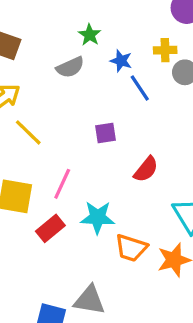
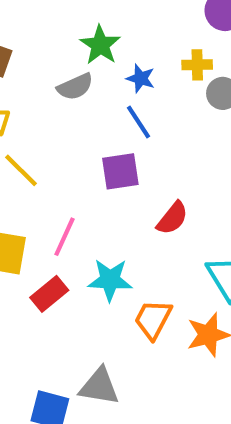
green star: (90, 35) -> (100, 45), size x1.4
blue line: (140, 88) -> (139, 122), moved
purple square: (106, 133) -> (120, 171), size x1.4
orange trapezoid: (131, 248) -> (153, 319), turned 100

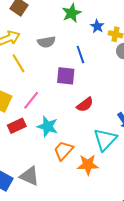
blue star: (141, 78) -> (97, 26), moved
gray semicircle: (75, 87) -> (46, 42), moved

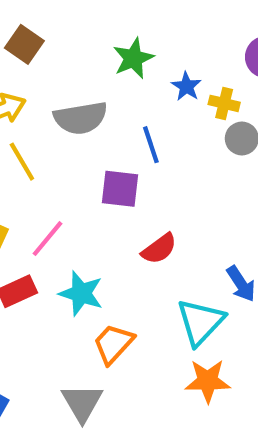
gray semicircle: (46, 42) -> (81, 118), size x1.4
orange star: (88, 165) -> (208, 381), moved
gray triangle: (30, 176) -> (82, 403), moved, turned 35

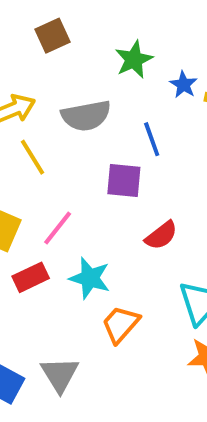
brown square: (24, 44) -> (52, 36), moved, turned 32
gray triangle: (82, 403) -> (60, 374), moved

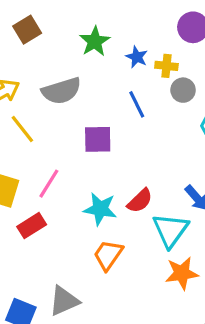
blue line: (152, 139) -> (137, 104), moved
red semicircle: (161, 235) -> (140, 201), moved
cyan star: (90, 278) -> (100, 209), moved
gray triangle: (60, 374) -> (64, 301), turned 44

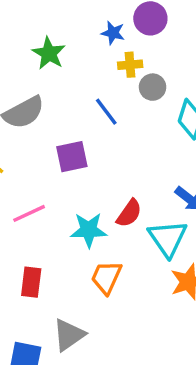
blue star: (137, 57) -> (113, 33), moved
pink line: (49, 184) -> (29, 213), turned 44
red rectangle: (32, 226) -> (31, 282), moved, turned -40

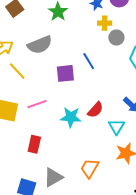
blue line: (106, 112) -> (89, 61), moved
cyan triangle: (168, 238) -> (116, 127), size x0.7
orange trapezoid: (106, 277) -> (90, 168), moved

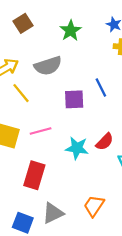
red rectangle: (34, 144) -> (34, 175), size x1.4

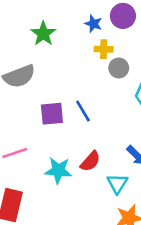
blue line: (101, 87) -> (83, 111), moved

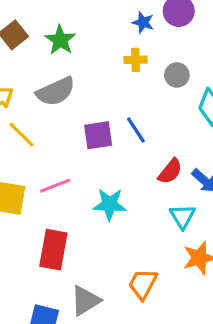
green star: (43, 34) -> (60, 40), moved
yellow cross: (104, 49) -> (136, 60), moved
red semicircle: (90, 161) -> (170, 171), moved

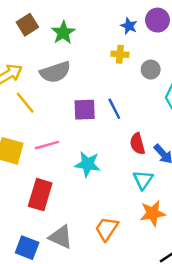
red semicircle: (170, 171) -> (137, 144), turned 120
gray triangle: (85, 301) -> (61, 237), turned 50

